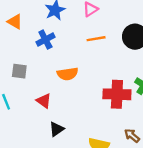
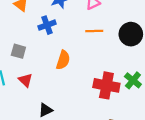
orange semicircle: (68, 74) -> (63, 60), turned -72
red triangle: (44, 101) -> (25, 80), moved

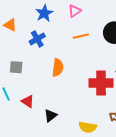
red triangle: (25, 80) -> (28, 101), moved

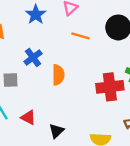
orange line: (81, 36) -> (80, 36), turned 35
blue cross: (37, 39) -> (33, 58), moved

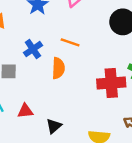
orange line: (80, 36) -> (70, 42), moved
red triangle: (28, 118) -> (25, 111), turned -35

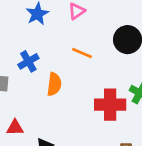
orange line: (70, 42) -> (82, 53), moved

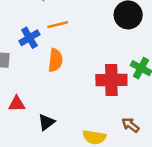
orange line: (82, 53) -> (58, 25), moved, turned -36

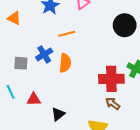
blue cross: (29, 38) -> (44, 54), moved
brown arrow: (131, 125) -> (113, 104), moved

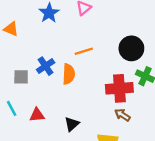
black circle: (125, 25) -> (131, 48), moved
orange line: (67, 34) -> (84, 51), moved
black triangle: (58, 114) -> (72, 124), moved

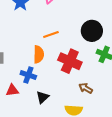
blue cross: (46, 66) -> (28, 75), moved, turned -35
red cross: (119, 88) -> (70, 61), moved, turned 30

